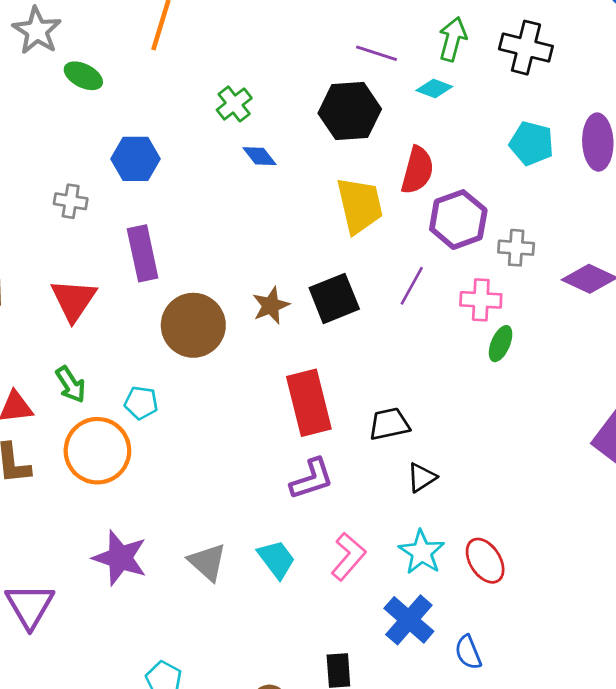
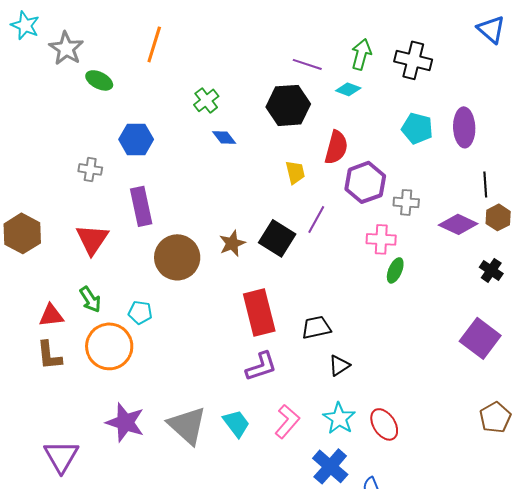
yellow trapezoid: (360, 205) -> (295, 172), size x0.6
purple line: (412, 286) -> (316, 219), moved
black square: (334, 298) -> (277, 238), turned -36
gray triangle: (207, 562) -> (187, 425), size x1.4

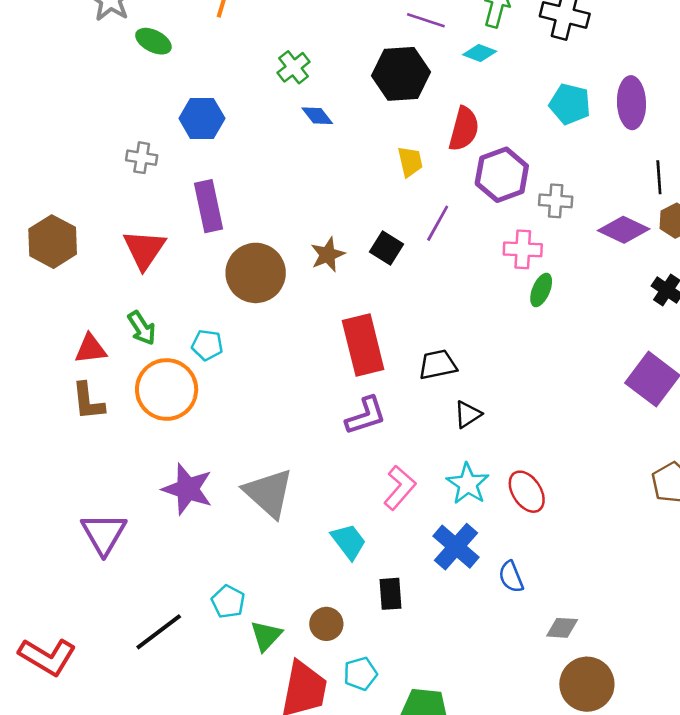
black square: (277, 238) -> (387, 248), size x0.7
cyan trapezoid: (236, 423) -> (349, 541), moved

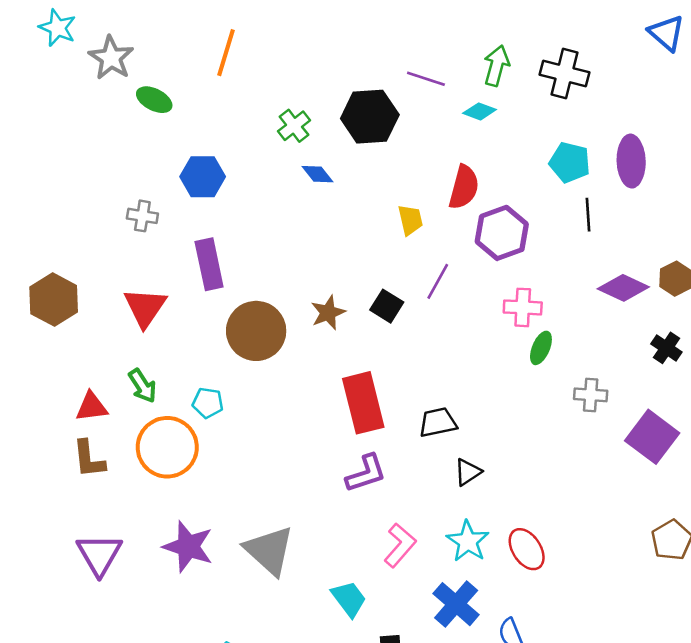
black hexagon: (401, 74) -> (370, 117), moved
black line: (659, 177) -> (588, 215), moved
gray cross: (556, 201) -> (591, 395), moved
purple triangle: (104, 534) -> (99, 554), moved

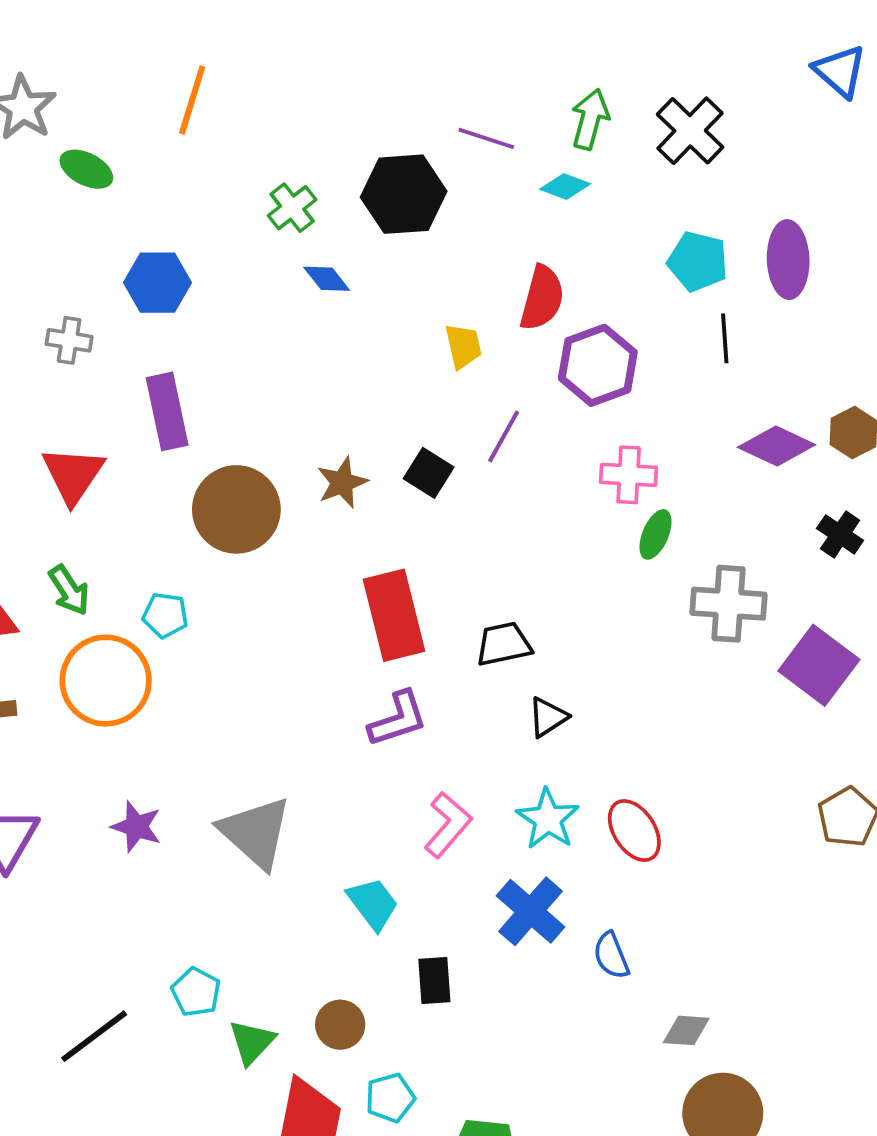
black cross: (564, 74) -> (690, 131), turned 30
gray cross: (591, 395) -> (729, 604), size x1.5
purple star: (188, 547) -> (136, 827), size x0.7

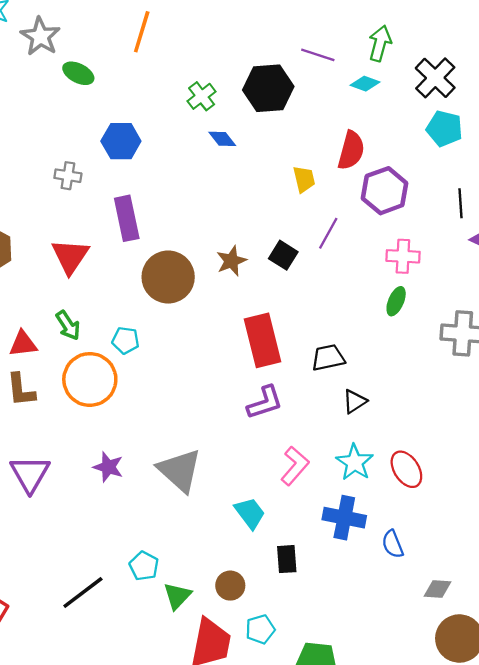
black cross: (690, 131) -> (435, 78), moved
black line: (725, 338) -> (461, 203), moved
green ellipse: (655, 534) -> (396, 301), moved
blue cross: (531, 911) -> (344, 518), turned -30

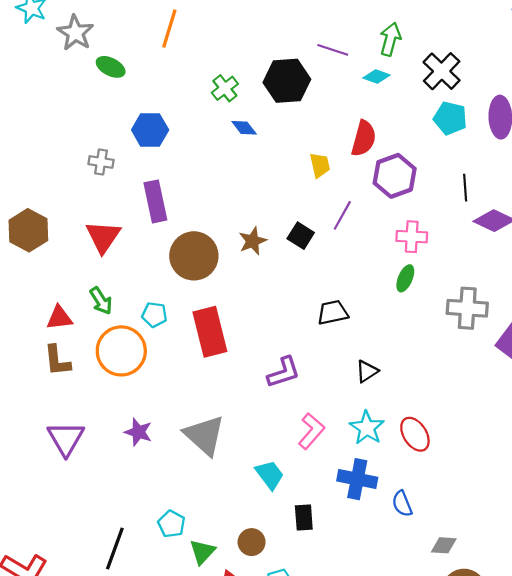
red rectangle: (263, 340) -> (210, 332), moved
black trapezoid: (328, 358) -> (333, 313), moved
black line: (83, 592) -> (115, 548), turned -33

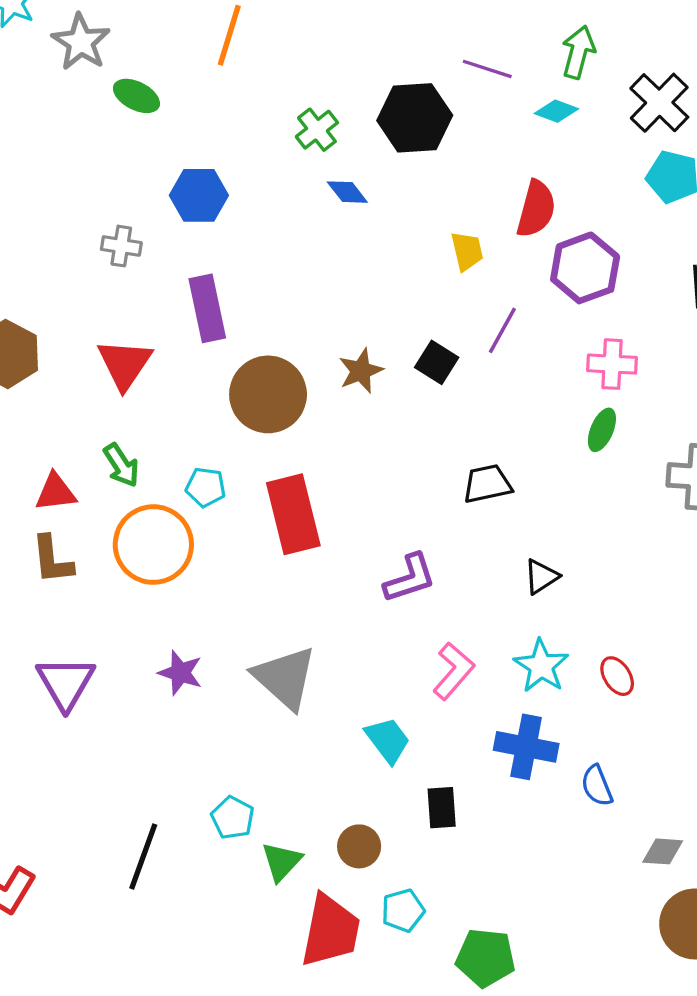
red ellipse: (415, 434) -> (617, 676), size x0.7

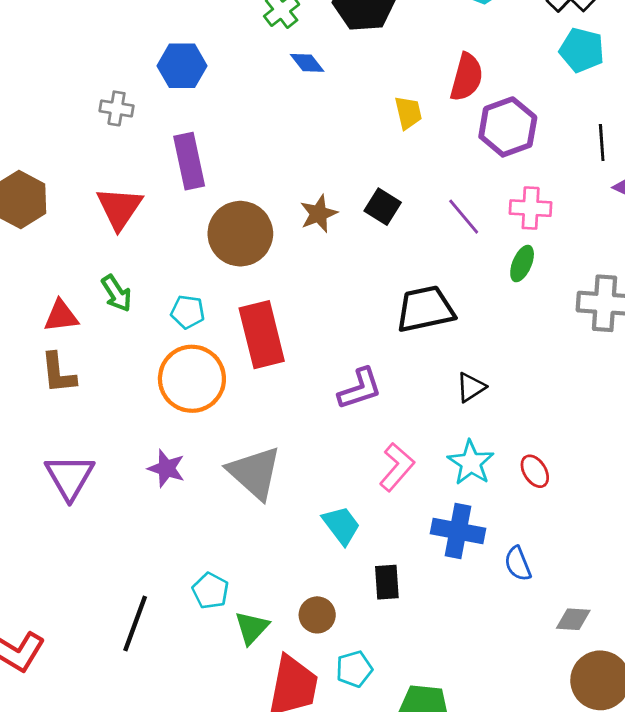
purple line: (502, 330) -> (464, 217), moved, turned -69
black trapezoid: (487, 484) -> (425, 309), size x1.4
orange circle: (153, 545) -> (192, 379), moved

